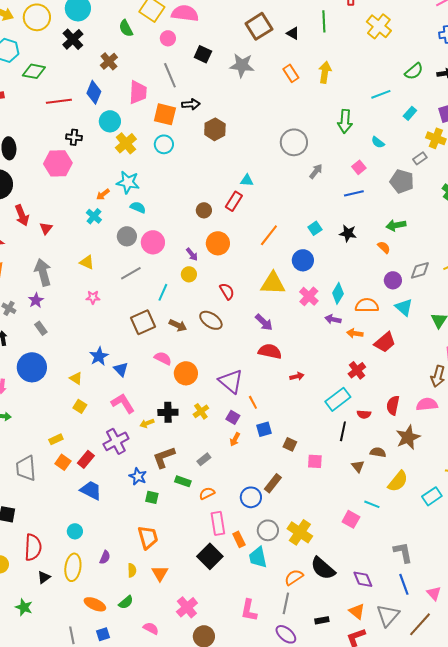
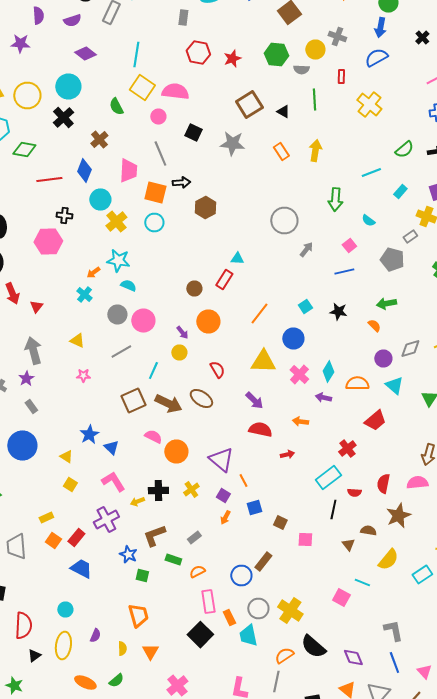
brown arrow: (178, 325) -> (168, 404), size x1.5
orange arrow: (355, 333) -> (300, 422), moved

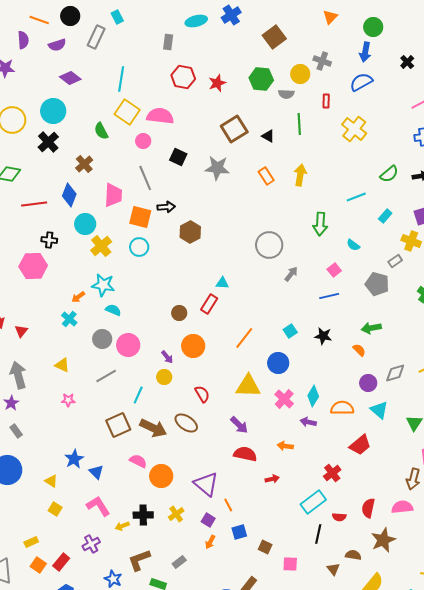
purple cross: (106, 520) -> (91, 544), size x0.7

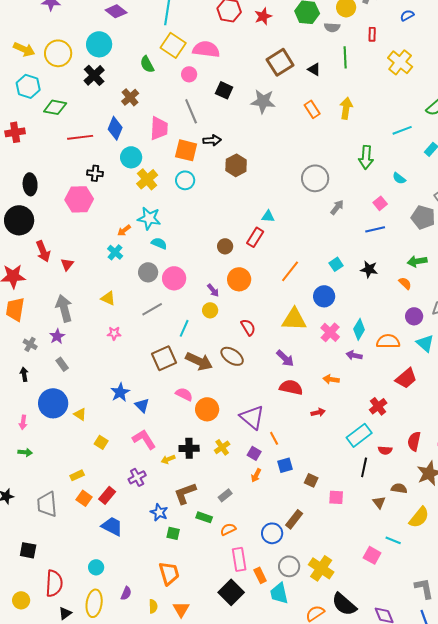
blue semicircle: (361, 82) -> (407, 15), size x0.6
yellow triangle: (51, 481) -> (80, 414), moved

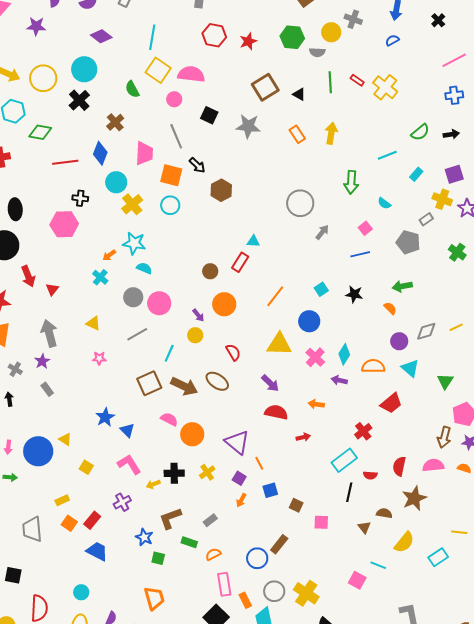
red rectangle: (372, 34) -> (357, 80), moved, turned -56
black arrow: (212, 140) -> (197, 165), turned 48
blue circle: (53, 403) -> (38, 451), moved

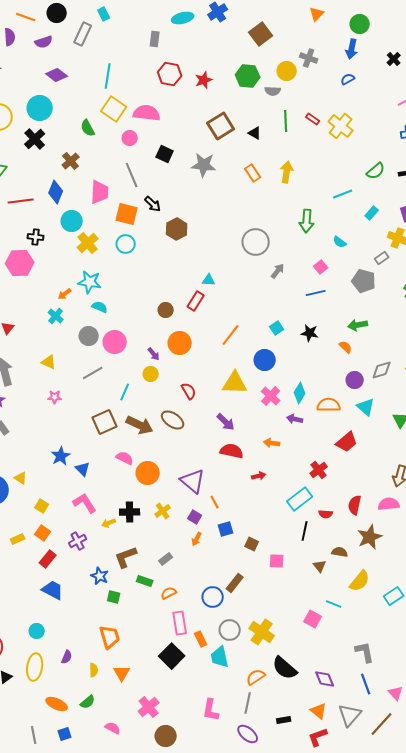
orange square: (69, 523) -> (43, 533), moved

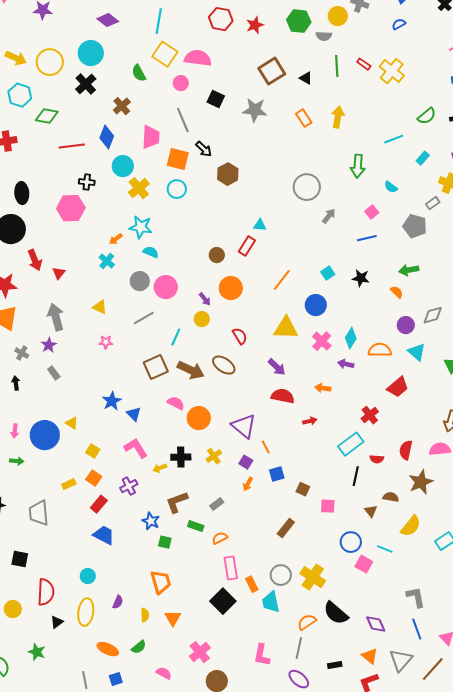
blue circle: (213, 597) -> (351, 542), moved

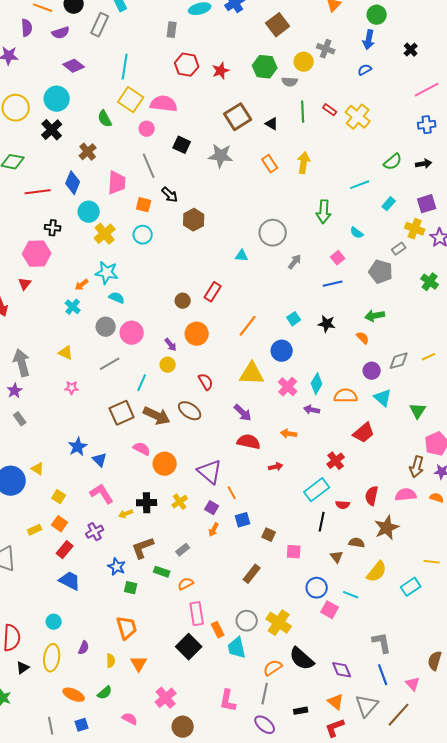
orange square: (178, 159) -> (144, 205), size x0.7
cyan triangle: (260, 225) -> (242, 256), moved
red triangle: (59, 273) -> (25, 284), moved

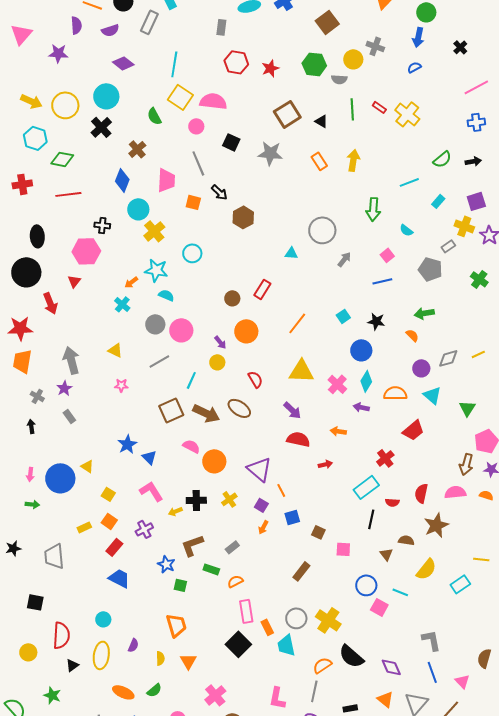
red line: (38, 192) -> (68, 194), moved
cyan circle: (143, 235) -> (192, 253), moved
blue circle: (282, 351) -> (361, 350), moved

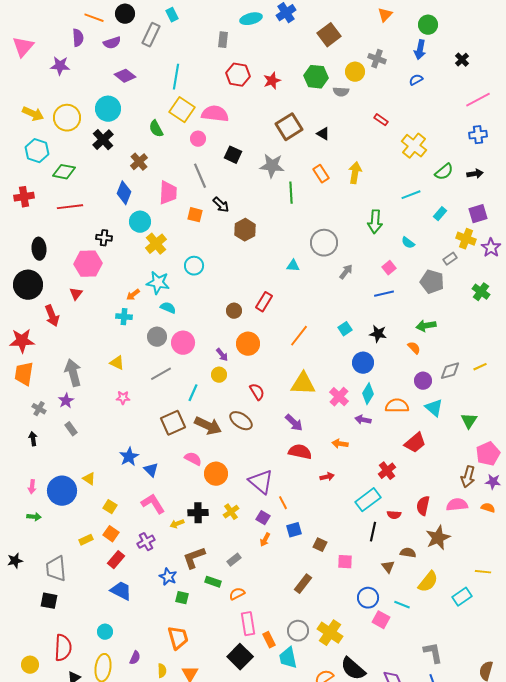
green line: (352, 109) -> (291, 193), moved
yellow cross: (407, 114) -> (414, 146), moved
cyan cross: (122, 304) -> (124, 317), turned -35
black square: (35, 602) -> (49, 601), moved

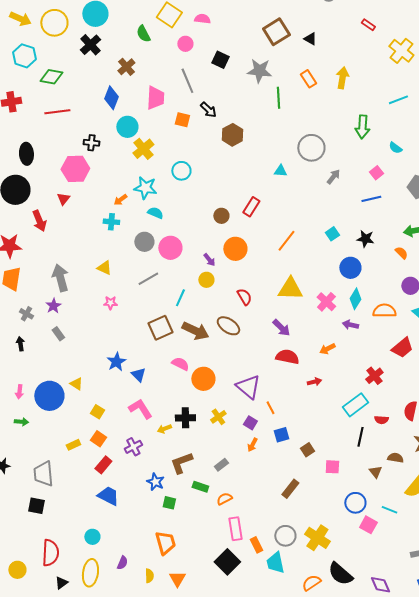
pink semicircle: (215, 114) -> (202, 19), size x0.6
orange arrow: (340, 444) -> (327, 349), turned -35
brown square: (320, 545) -> (307, 450), turned 32

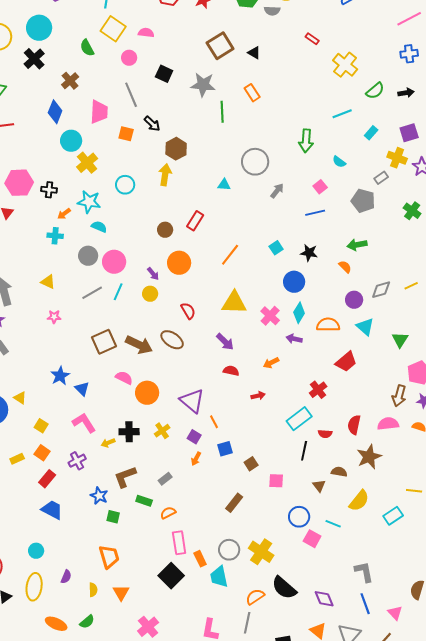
yellow arrow: (342, 78) -> (165, 175), moved
black cross: (91, 143) -> (49, 190), moved
cyan line: (180, 298) -> (118, 292), moved
red semicircle: (287, 357) -> (231, 371), size x0.7

